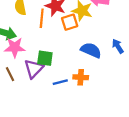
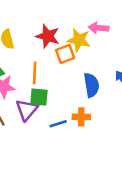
orange line: (42, 18) -> (35, 73), moved
blue semicircle: (91, 50) -> (91, 85), turned 60

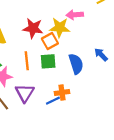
green square: (39, 97) -> (48, 61), moved
orange cross: (81, 117) -> (62, 92), moved

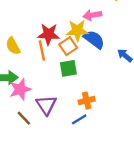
orange line: (27, 61) -> (42, 51), moved
blue semicircle: (76, 64) -> (94, 39), moved, turned -30
blue line: (53, 101) -> (79, 119), moved

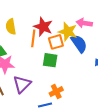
orange cross: (87, 101) -> (56, 92), turned -32

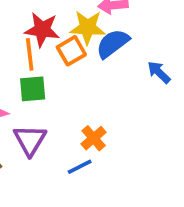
blue semicircle: (79, 44) -> (113, 44), turned -78
green square: (50, 60) -> (33, 89), moved

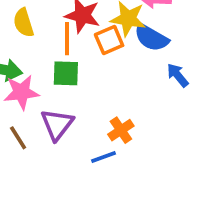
blue semicircle: (113, 44) -> (151, 38), turned -120
blue arrow: (159, 72) -> (178, 75), moved

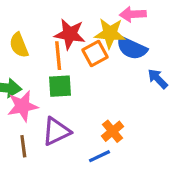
purple triangle: (57, 124) -> (56, 131), turned 32
brown line: (18, 138) -> (23, 146), turned 30

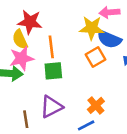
red star: (70, 34) -> (30, 22), moved
orange square: (95, 53) -> (95, 57), moved
pink star: (23, 106) -> (22, 58), moved

